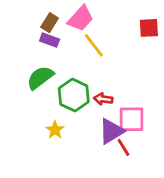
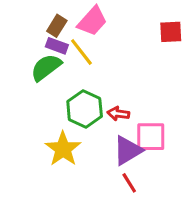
yellow line: (94, 45) -> (81, 52), moved
green semicircle: (40, 78) -> (46, 67), moved
yellow star: (55, 130) -> (63, 149), size x1.6
red line: (123, 147) -> (129, 183), moved

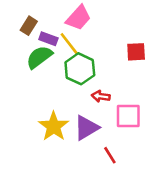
brown rectangle: (57, 26) -> (29, 26), moved
red square: (171, 32) -> (136, 52), moved
green hexagon: (85, 109) -> (80, 69), moved
purple triangle: (128, 151) -> (86, 128), moved

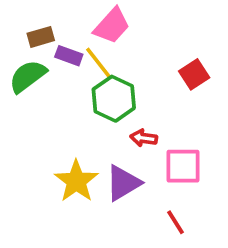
brown rectangle: (29, 26) -> (41, 37), turned 42
red square: (136, 52) -> (194, 74), turned -30
green semicircle: (39, 57) -> (28, 76), moved
red line: (110, 155) -> (175, 222), moved

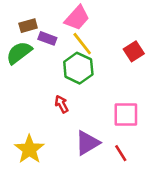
yellow line: (99, 63) -> (82, 44), moved
red arrow: (144, 138) -> (62, 104), moved, turned 54
yellow star: (76, 181) -> (29, 149), moved
purple triangle: (123, 183) -> (87, 143), moved

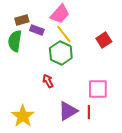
green semicircle: (19, 53) -> (15, 41), turned -45
red line: (121, 153) -> (89, 112), moved, turned 32

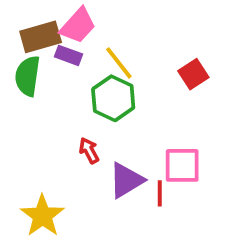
pink trapezoid: (60, 14) -> (78, 26), moved
brown rectangle: (22, 20) -> (41, 37), size x1.5
purple triangle: (68, 111) -> (126, 180), moved
red line: (89, 112) -> (160, 193), moved

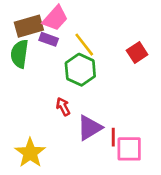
pink square: (182, 165) -> (129, 149), moved

